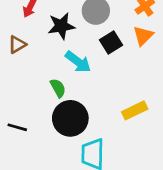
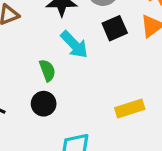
black circle: (70, 118) -> (44, 104), moved, size x0.6

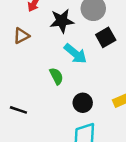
black circle: (44, 104) -> (83, 103), moved

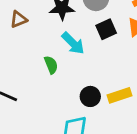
black circle: (83, 103) -> (90, 96), moved

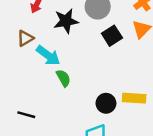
cyan arrow: (73, 43) -> (48, 55), moved
yellow rectangle: (119, 95) -> (134, 98), turned 30

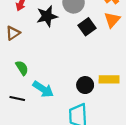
cyan arrow: (48, 55) -> (43, 89), moved
green semicircle: (63, 78) -> (22, 68), moved

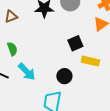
black square: (87, 27) -> (75, 43), moved
yellow rectangle: (109, 79) -> (90, 61), moved

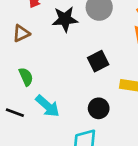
black square: (75, 43) -> (98, 61), moved

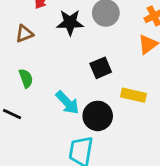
cyan arrow: (48, 106) -> (67, 103), moved
black circle: (99, 108) -> (98, 116), size x1.4

